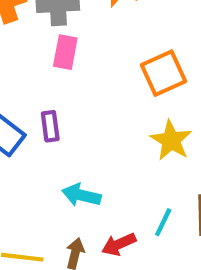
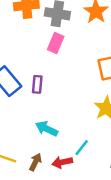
cyan line: (163, 222) -> (82, 148), moved

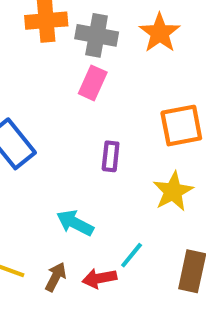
purple rectangle: (37, 84) -> (111, 156), moved

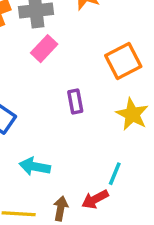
pink rectangle: (93, 83) -> (44, 49), turned 36
cyan arrow: (75, 223) -> (35, 167), moved

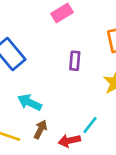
brown arrow: (61, 208) -> (40, 129), moved

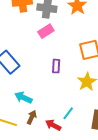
red arrow: (69, 141) -> (53, 125), turned 42

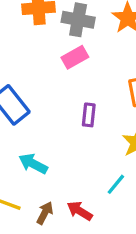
cyan line: (68, 113) -> (116, 184), moved
brown arrow: (32, 117) -> (45, 213), moved

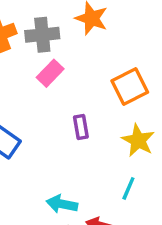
cyan arrow: (33, 164) -> (62, 204), moved

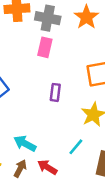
pink rectangle: (50, 73) -> (45, 47), turned -48

